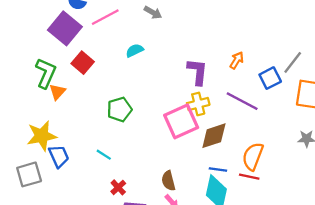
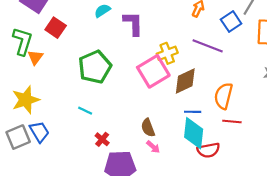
purple L-shape: (197, 72) -> (133, 23), moved
green pentagon: (119, 109) -> (95, 67), size x1.4
blue trapezoid: (59, 156) -> (39, 132), moved
red line: (249, 177) -> (232, 121), moved

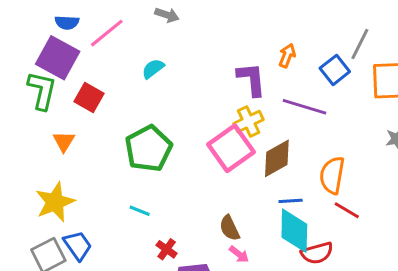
purple L-shape: (133, 23) -> (251, 79), moved
green L-shape: (23, 41) -> (42, 90), moved
red line: (232, 121) -> (347, 210), turned 30

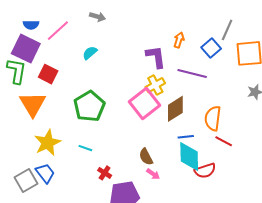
orange triangle: (64, 141) -> (33, 104), size x1.8
yellow star: (55, 202) -> (47, 143), moved

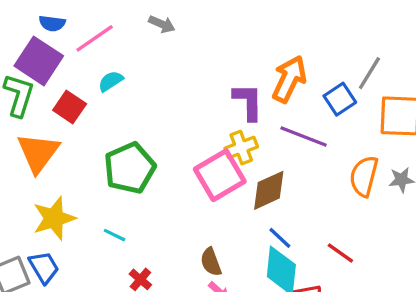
orange arrow: (179, 40) -> (289, 79), size x1.8
cyan semicircle: (90, 53) -> (111, 81), moved
orange semicircle: (213, 118) -> (364, 176), moved
blue line: (186, 137) -> (280, 238), turned 42

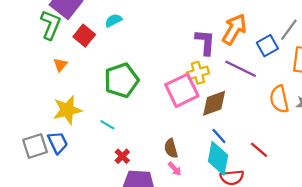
orange triangle: (38, 153) -> (60, 65), size x0.5
orange semicircle: (364, 176) -> (279, 99), turned -32

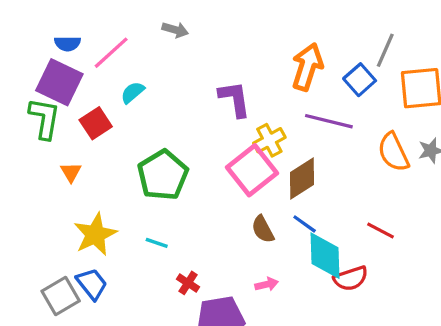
red square: (84, 36) -> (96, 123), turned 30
purple L-shape: (205, 42) -> (235, 99), moved
blue line: (219, 136) -> (305, 224), moved
brown semicircle: (171, 148) -> (263, 229), moved
pink arrow: (175, 169) -> (267, 284), turned -48

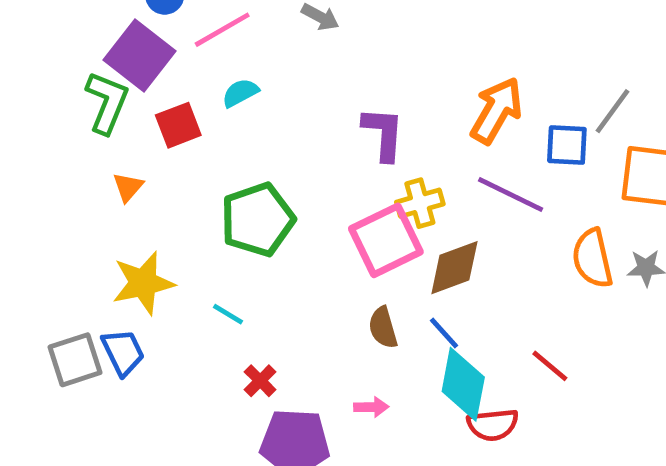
blue square: (360, 80) -> (567, 145), turned 32

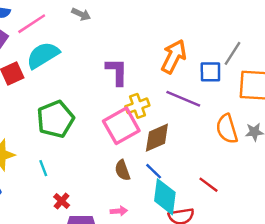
cyan semicircle: (240, 93) -> (43, 55), size x1.8
cyan line: (228, 314) -> (43, 168), turned 42

